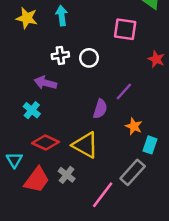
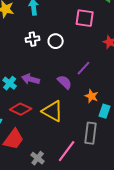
purple arrow: (45, 83) -> (31, 79), moved
purple semicircle: (100, 109) -> (65, 82), turned -63
gray rectangle: (133, 172) -> (91, 133), turned -35
gray cross: (67, 175) -> (38, 158), moved

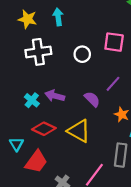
pink square: (85, 18) -> (114, 42), moved
white cross: (33, 39) -> (38, 52), moved, size x1.6

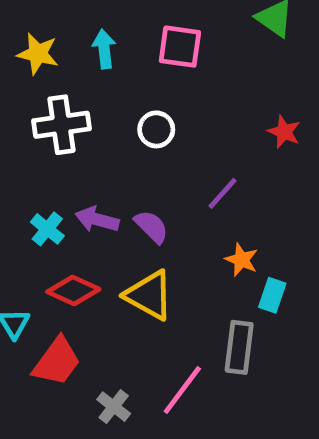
pink square: (114, 42) -> (180, 47), moved
purple semicircle: (92, 99) -> (151, 227), moved

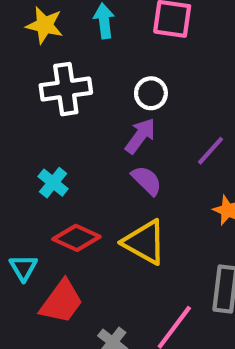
purple arrow: (97, 219) -> (140, 136), moved, turned 111

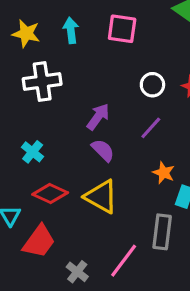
white circle: (151, 93) -> (152, 85), moved

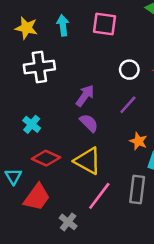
pink line: (124, 261) -> (99, 196), moved

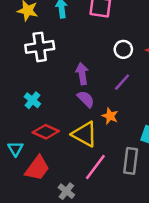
purple arrow: (85, 96) -> (82, 74), turned -45
orange star: (138, 141) -> (110, 116), moved

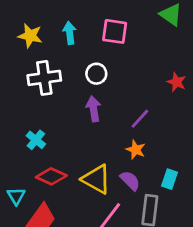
white circle: (123, 49) -> (96, 74), moved
purple semicircle: (86, 99) -> (130, 181), moved
orange star: (110, 116) -> (136, 150), moved

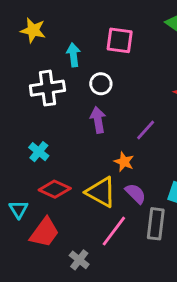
cyan arrow: (70, 33) -> (73, 55), moved
yellow star: (30, 36) -> (33, 30), moved
orange star: (136, 150) -> (124, 162), moved

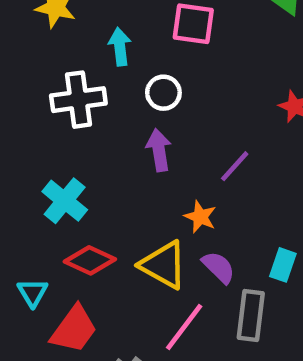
cyan cross: (39, 152) -> (65, 201), size x1.4

